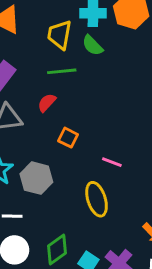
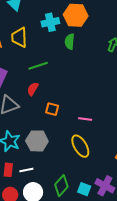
yellow trapezoid: (60, 35) -> (19, 37), moved
green semicircle: (93, 45) -> (70, 41), moved, turned 63

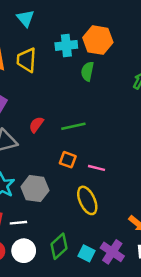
green line: (38, 66) -> (73, 126), moved
orange square: (52, 109) -> (68, 160), moved

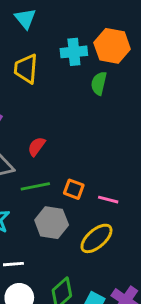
green line: (73, 126) -> (35, 186), moved
gray hexagon: (35, 189) -> (52, 223), moved
yellow ellipse: (87, 200) -> (96, 238), turned 72

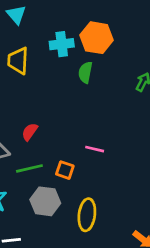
pink line: (108, 200) -> (95, 149), moved
yellow ellipse: (96, 238) -> (87, 215), turned -40

